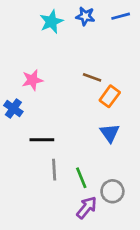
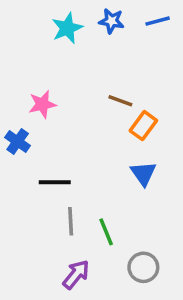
gray circle: (112, 191) -> (143, 267), moved
purple arrow: (87, 208) -> (76, 274), moved

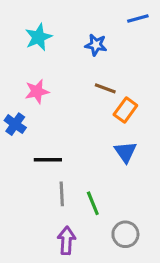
blue star: (111, 21) -> (96, 45), moved
cyan star: (67, 28) -> (39, 37), moved
purple arrow: (76, 274) -> (66, 240), turned -36

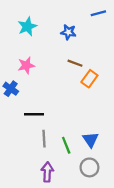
blue triangle: (125, 152) -> (91, 140), moved

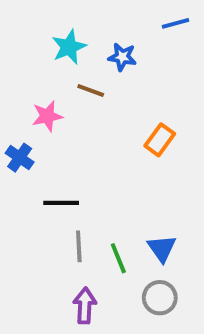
cyan star: (27, 27) -> (69, 47), moved
brown line: (75, 63) -> (91, 90), moved

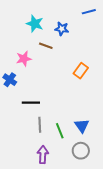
cyan star: (69, 47) -> (35, 24), turned -30

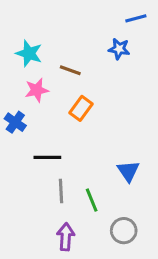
cyan star: (35, 24) -> (29, 53), moved
blue star: (62, 29) -> (119, 49), moved
orange rectangle: (81, 71) -> (81, 108), moved
blue triangle: (82, 126) -> (128, 171), moved

